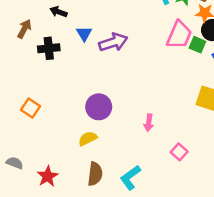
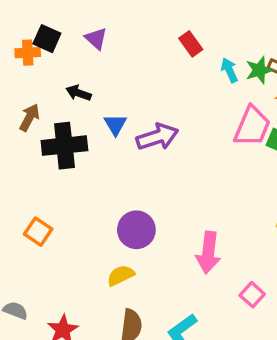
black cross: (49, 48) -> (64, 146), size x1.4
pink arrow: (149, 123) -> (208, 253), size x1.6

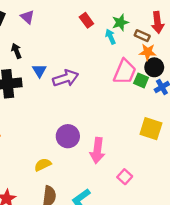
green star: (259, 70) -> (120, 22), moved
black arrow: (79, 93) -> (16, 51), turned 48
purple circle: (136, 230) -> (68, 136), moved

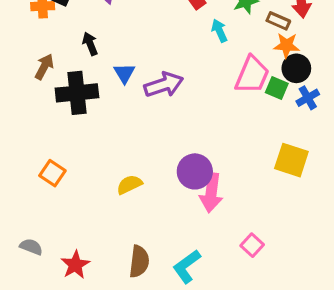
cyan arrow: (110, 37) -> (219, 31), moved
purple circle: (68, 136) -> (195, 171), moved
yellow semicircle: (43, 165) -> (129, 185), moved
pink square: (125, 177) -> (252, 245), moved

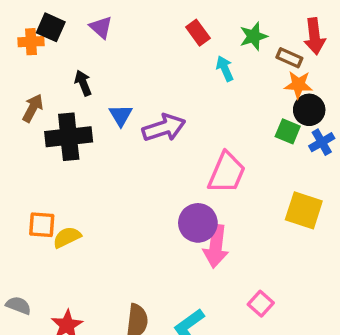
pink trapezoid: (252, 75) -> (227, 173), moved
orange square: (52, 173) -> (42, 225), turned -30
yellow semicircle: (129, 185) -> (67, 237), moved

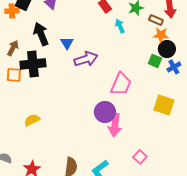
black arrow: (83, 83) -> (41, 34), size x1.6
blue triangle: (121, 115) -> (67, 43), moved
orange square: (42, 225) -> (14, 75), moved

